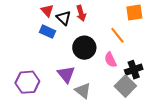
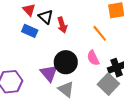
red arrow: (81, 13) -> (62, 25), moved
black circle: (84, 48) -> (66, 62), moved

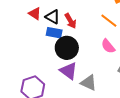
blue rectangle: (30, 31) -> (54, 33), moved
black circle: (66, 62) -> (67, 48), moved

